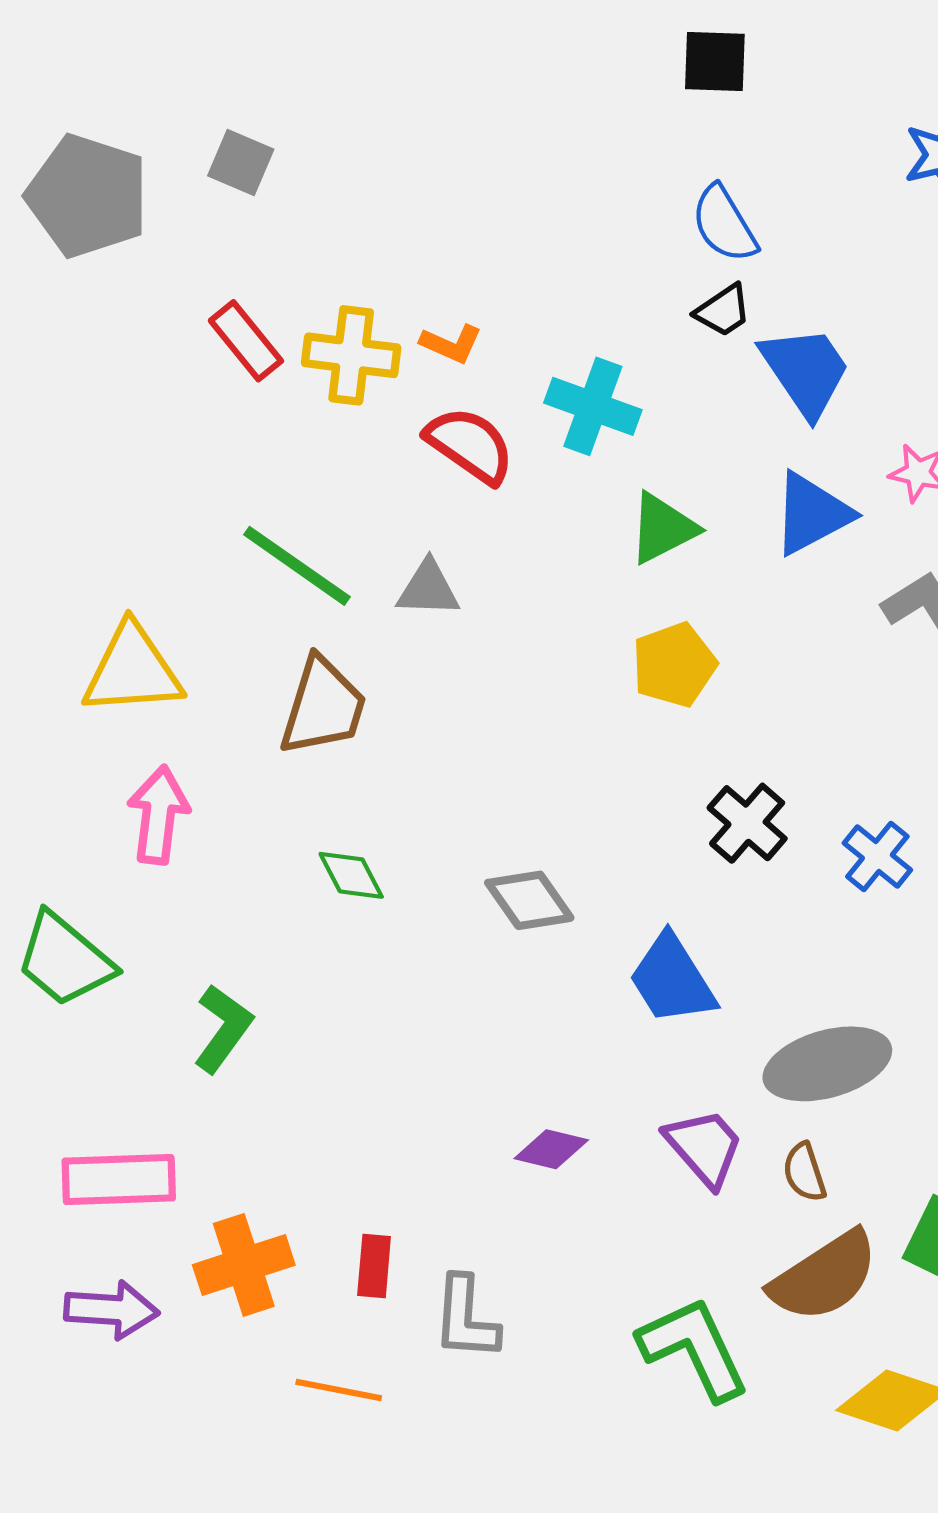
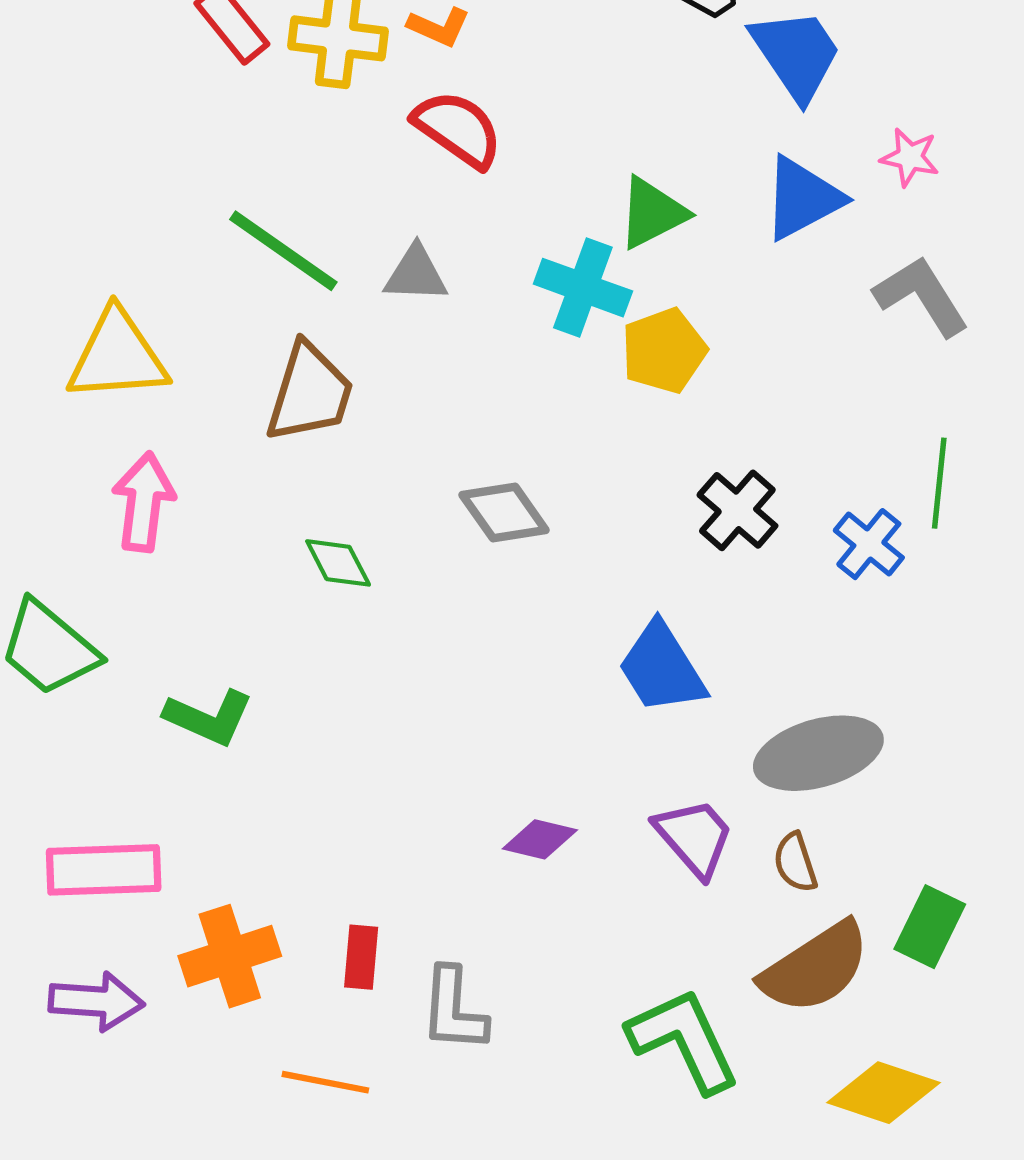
cyan cross: (593, 406) -> (583, 288), moved
gray diamond: (529, 900) -> (504, 512), moved
green L-shape: (223, 1028) -> (209, 717), turned 78

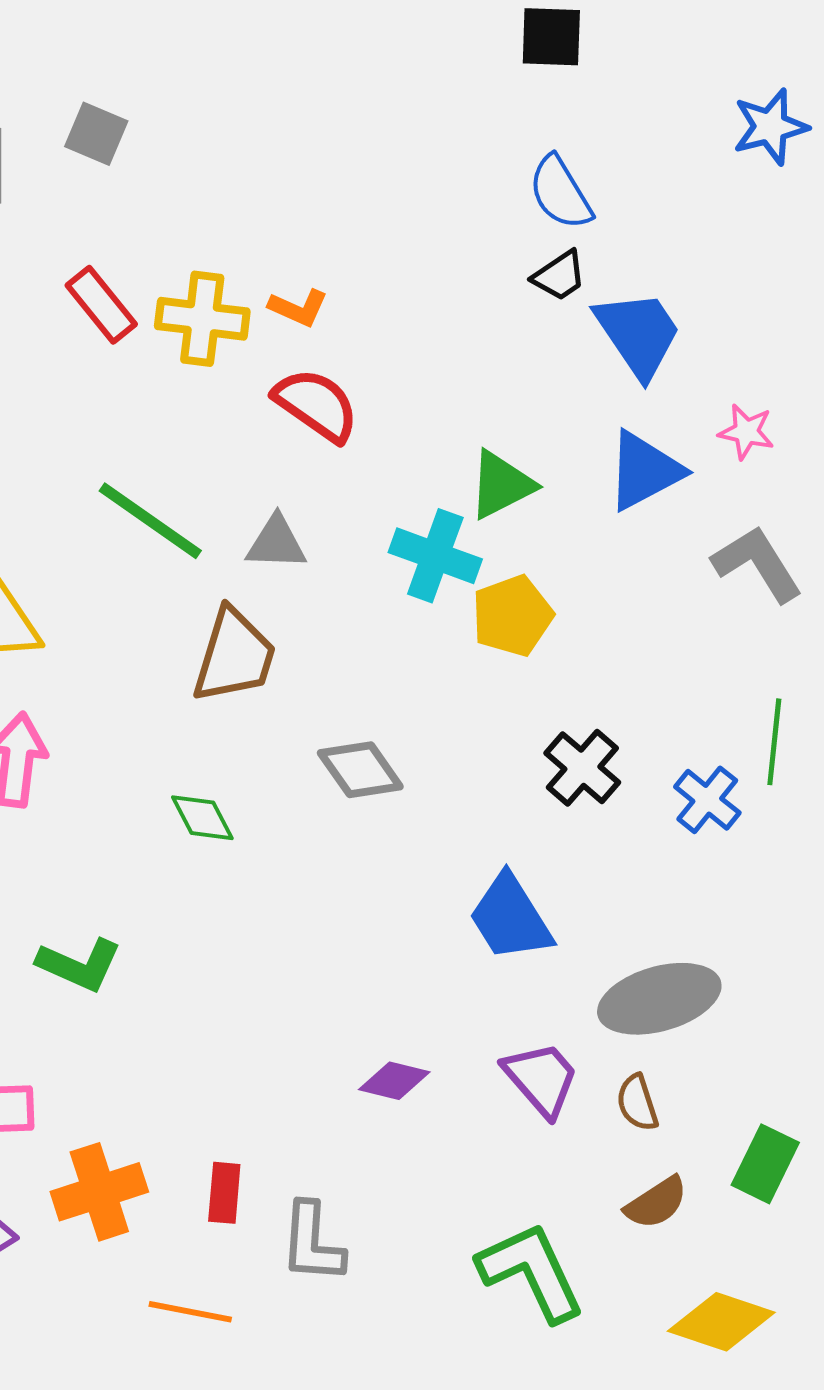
brown trapezoid: (310, 393) -> (234, 656), moved
brown semicircle: (815, 968) -> (656, 1203), size x0.6

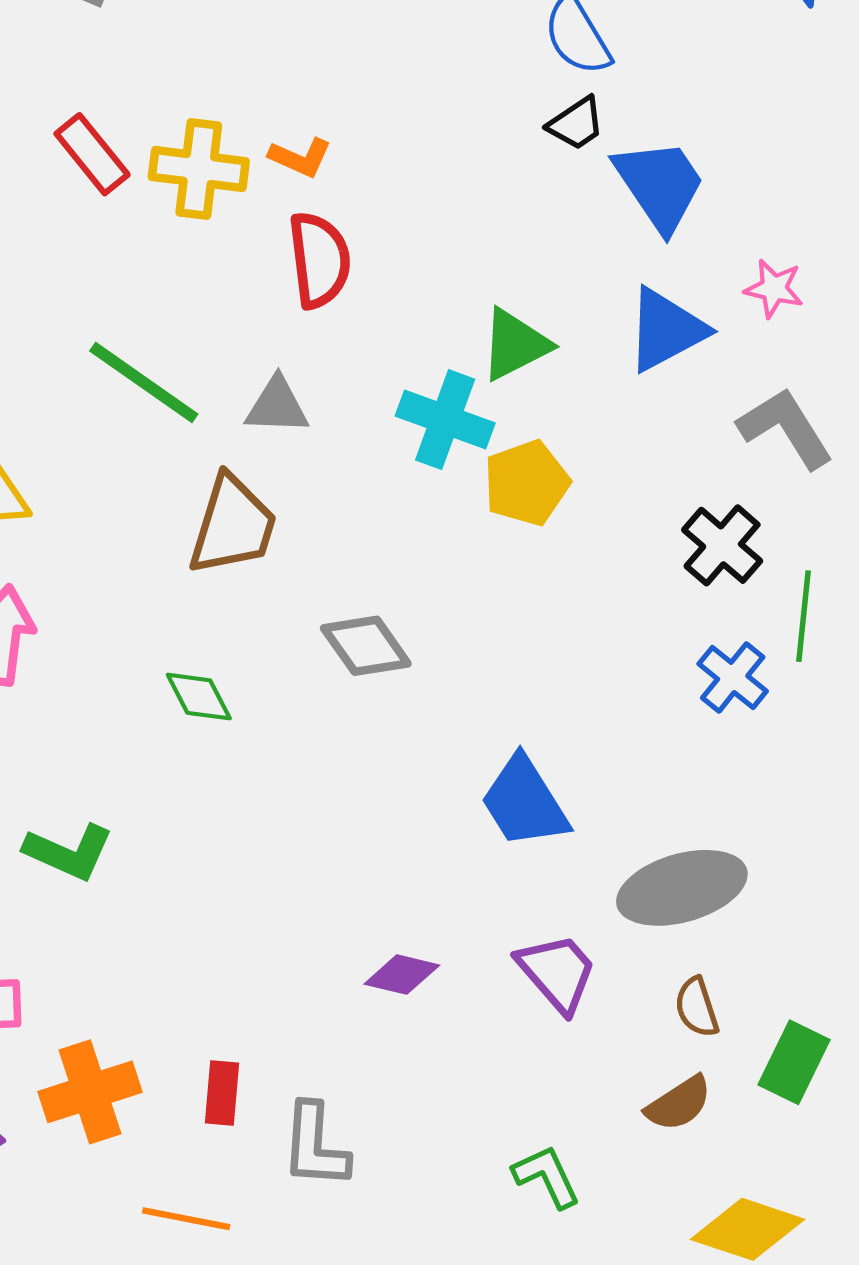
red semicircle: (316, 405) -> (319, 260), turned 48
black cross: (582, 768) -> (722, 545), moved
brown semicircle: (637, 1103) -> (697, 1007), moved
green L-shape: (531, 1272) -> (547, 1176), size x0.6

